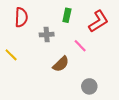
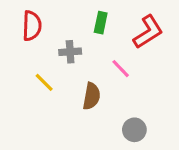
yellow line: (11, 55) -> (44, 82), moved
brown semicircle: (61, 64) -> (92, 96), turned -36

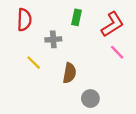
pink line: (121, 69) -> (117, 52), moved
gray circle: (134, 130) -> (90, 99), moved

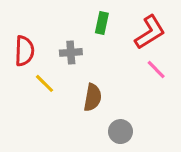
red semicircle: (24, 20) -> (24, 51), moved

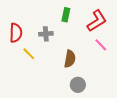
brown semicircle: (93, 97) -> (70, 59), moved

